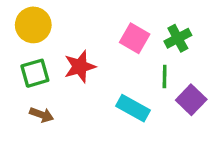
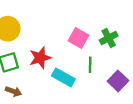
green line: (165, 77) -> (90, 65), moved
cyan rectangle: (133, 108) -> (63, 77), moved

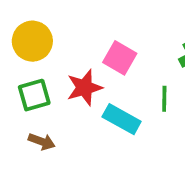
pink square: (79, 38) -> (120, 58), moved

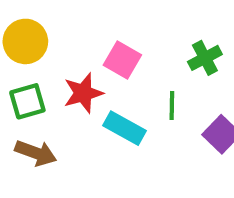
brown arrow: (42, 142) -> (36, 153), size x1.4

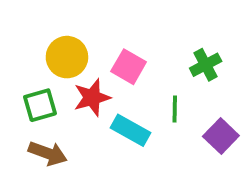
yellow circle: (25, 41) -> (67, 57), moved

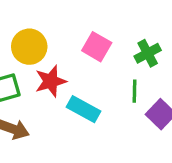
pink square: (129, 67) -> (97, 47), moved
green line: (175, 109) -> (134, 91), moved

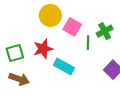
yellow circle: (29, 47) -> (50, 15), moved
green line: (134, 91) -> (88, 43), moved

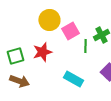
pink square: (72, 27) -> (70, 31), turned 30
cyan rectangle: (64, 67) -> (73, 79), moved

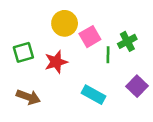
green square: (15, 56) -> (23, 52), moved

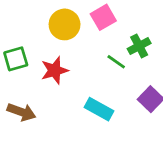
pink square: (90, 37) -> (103, 17), moved
green line: (108, 55) -> (116, 62), turned -56

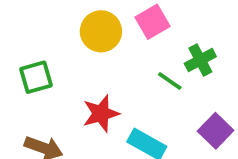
red star: (54, 70) -> (101, 113), moved

